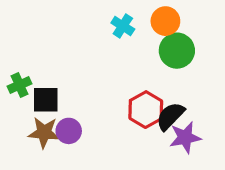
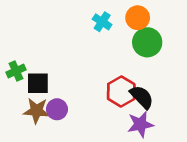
black semicircle: (170, 116) -> (142, 97), turned 92
purple star: (185, 137) -> (140, 124), moved

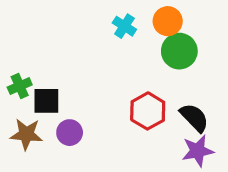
black semicircle: (142, 97) -> (194, 118), moved
brown star: (36, 111) -> (26, 134), moved
purple star: (140, 124) -> (198, 151), moved

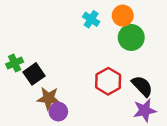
black square: (46, 101) -> (34, 74), turned -35
purple circle: (70, 133) -> (58, 112), moved
brown star: (26, 134) -> (49, 98), moved

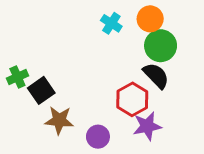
black semicircle: (142, 86) -> (156, 76), moved
purple star: (145, 110) -> (147, 126), moved
purple circle: (58, 112) -> (98, 137), moved

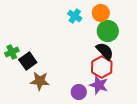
red hexagon: (132, 99) -> (102, 67), moved
purple star: (147, 126) -> (99, 85), turned 30
purple circle: (98, 137) -> (79, 92), moved

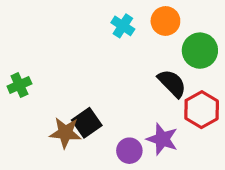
green circle: (108, 31) -> (200, 51), moved
black square: (28, 61) -> (87, 123), moved
red hexagon: (102, 67) -> (202, 110), moved

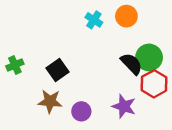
green circle: (200, 51) -> (149, 57), moved
black square: (87, 123) -> (58, 70), moved
purple circle: (129, 151) -> (81, 111), moved

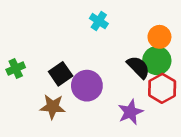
orange circle: (126, 16) -> (159, 37), moved
purple star: (124, 106) -> (130, 112), turned 30
purple circle: (81, 111) -> (87, 86), moved, size x1.5

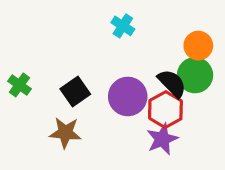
green cross: (16, 68) -> (19, 85), turned -30
purple circle: (87, 86) -> (128, 96), moved
red hexagon: (162, 88) -> (165, 110), moved

